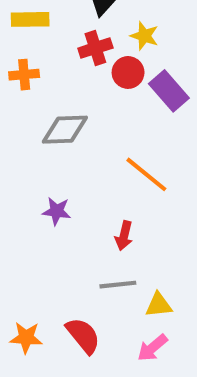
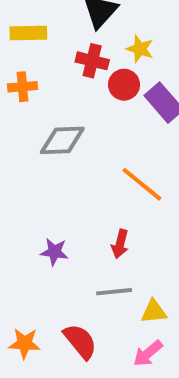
red cross: (95, 48) -> (92, 61), turned 32
purple star: (57, 211) -> (54, 252), moved

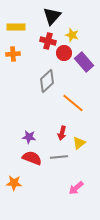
gray diamond: (62, 140) -> (47, 81), moved, turned -40
yellow triangle: (154, 312) -> (79, 143), moved, turned -32
red semicircle: (80, 341) -> (32, 158), moved, turned -30

